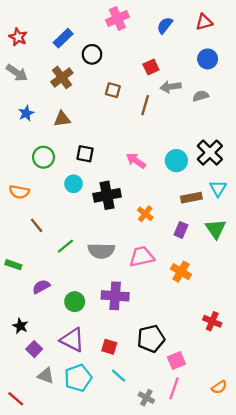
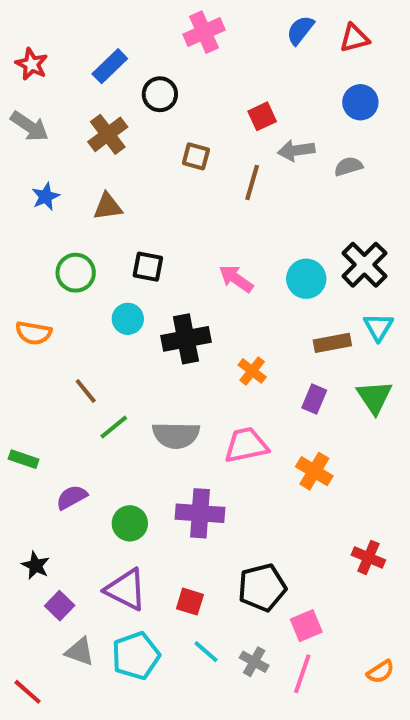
blue semicircle: (165, 25) -> (300, 30), moved
brown line: (37, 225) -> (86, 391), moved
gray cross: (146, 398) -> (254, 662), moved

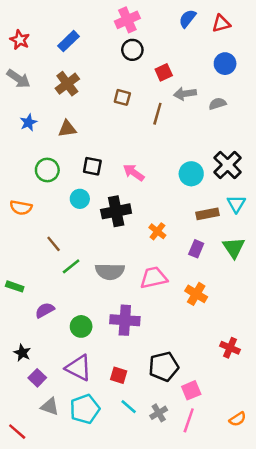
black circle: (160, 94) -> (132, 50), moved
pink arrow: (236, 279) -> (134, 173), moved
gray cross: (254, 662) -> (159, 413), turned 30

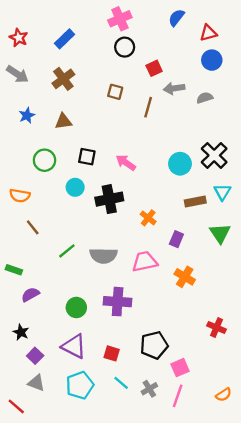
red triangle: (221, 24) -> (208, 33), moved
brown line: (54, 244) -> (33, 227), moved
purple rectangle: (196, 249) -> (176, 239), moved
purple semicircle: (45, 310) -> (30, 295), moved
gray triangle: (50, 407) -> (36, 383), moved

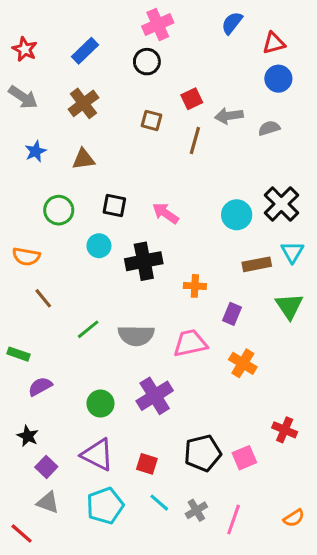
black circle: (125, 47) -> (147, 62), moved
red square: (154, 68) -> (192, 99), moved
orange cross: (148, 218) -> (195, 286), turned -35
purple cross: (118, 302) -> (155, 396), turned -36
pink square: (180, 368) -> (244, 458), moved

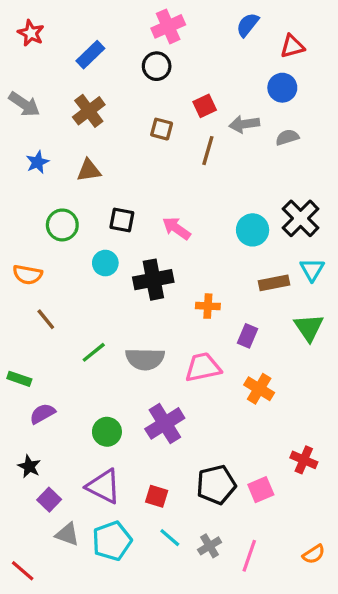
red star: (25, 49) -> (31, 33), moved
blue circle: (278, 79) -> (282, 88), moved
gray triangle: (48, 503) -> (67, 534), moved

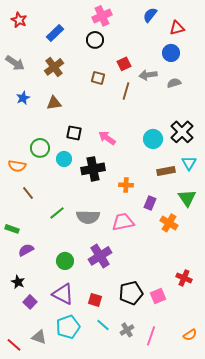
green circle: (62, 225) -> (40, 148), moved
orange cross: (259, 389) -> (169, 223), moved
gray triangle: (67, 534) -> (39, 337), moved

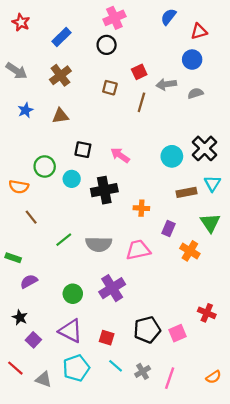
red line: (14, 345) -> (15, 368), moved

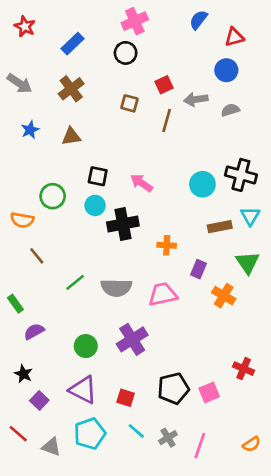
black cross: (205, 148) -> (241, 175), turned -30
cyan circle: (72, 179) -> (95, 205), moved
green rectangle: (13, 258) -> (15, 304), turned 35

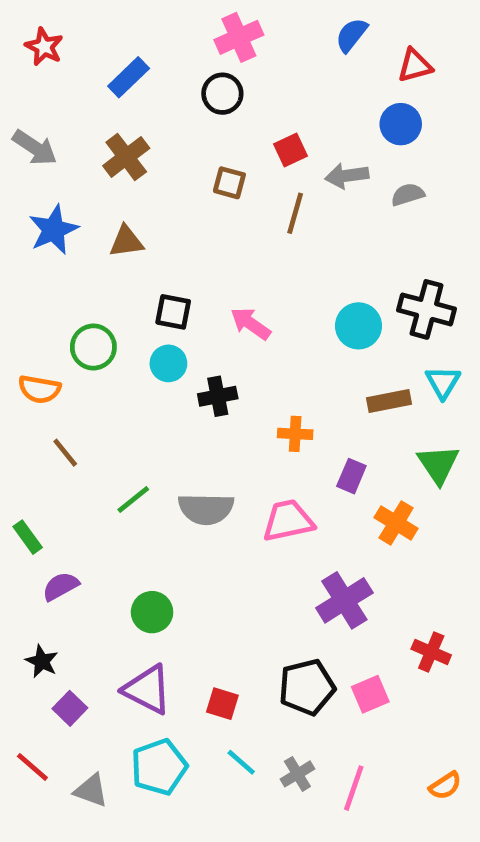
blue star: (30, 130) -> (53, 230), size x1.5
black cross: (123, 224) -> (218, 396), size x0.7
purple cross: (132, 339) -> (344, 600), moved

